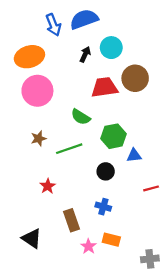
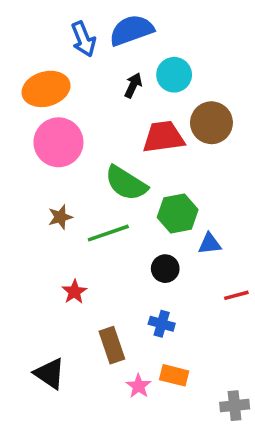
green semicircle: (81, 117) -> (126, 183), size x1.4

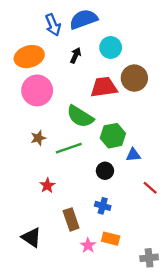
black arrow: (133, 85) -> (76, 55), moved
red line: (236, 295) -> (150, 188), turned 56

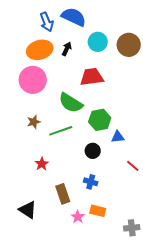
blue semicircle: (83, 19) -> (74, 17), turned 45
orange ellipse: (29, 57) -> (40, 50), moved
brown circle: (134, 78) -> (129, 45), moved

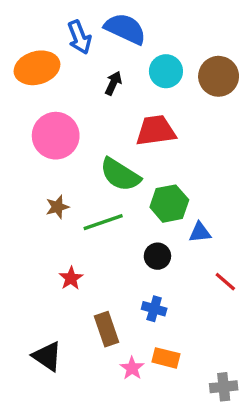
orange ellipse: (40, 50) -> (37, 68), moved

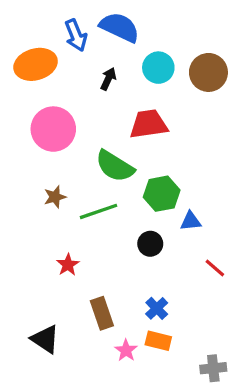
blue cross: (154, 309) -> (157, 308), moved, turned 30

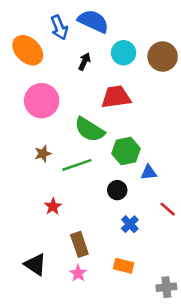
orange ellipse: (36, 64) -> (28, 50), turned 60
blue cross: (157, 308) -> (130, 224), moved
pink star: (126, 350) -> (78, 273), moved

